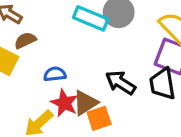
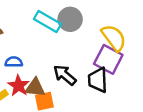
brown triangle: (85, 103) -> (35, 88), turned 30

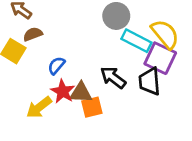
cyan rectangle: (47, 21) -> (136, 41), moved
blue semicircle: (14, 62) -> (56, 66), turned -48

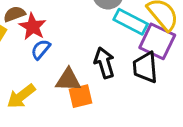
black arrow: (113, 77) -> (104, 63), turned 36
red star: (63, 91) -> (33, 27), moved

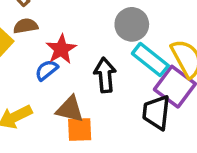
red star: (33, 27) -> (61, 49), moved
black arrow: (104, 63) -> (105, 75), moved

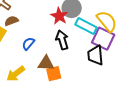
red star: (61, 49) -> (59, 16), moved

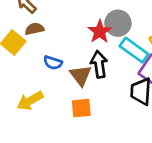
blue semicircle: (28, 44) -> (53, 63), turned -120
brown triangle: (46, 63) -> (81, 75), moved, turned 42

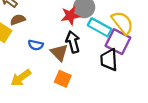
red star: (100, 32) -> (70, 16), turned 30
orange square: (81, 108) -> (63, 79), turned 35

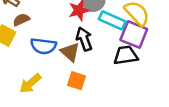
blue semicircle: (36, 45) -> (43, 46), size x1.5
black trapezoid: (109, 60) -> (126, 55), turned 90

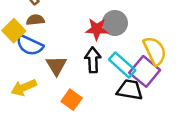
cyan rectangle: (112, 20) -> (122, 65), moved
blue semicircle: (43, 46) -> (30, 45), moved
brown triangle: (70, 52) -> (56, 66), moved

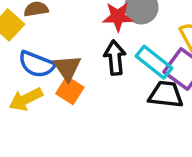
blue semicircle: (30, 45) -> (37, 64), moved
orange square: (72, 100) -> (70, 90), moved

